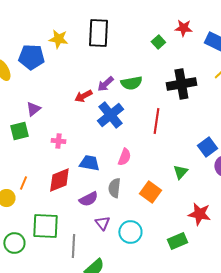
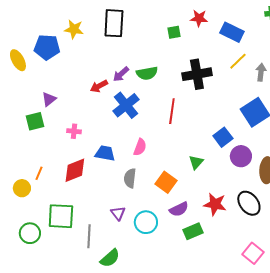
green square: (158, 42) -> (174, 32), turned 32
purple semicircle: (88, 199) -> (179, 209), moved

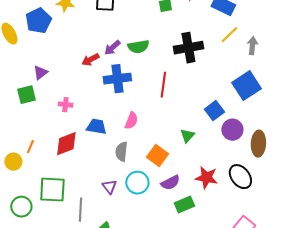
blue pentagon: (47, 47) -> (38, 21), turned -30
blue cross: (126, 105) -> (117, 79), turned 32
cyan circle: (146, 222) -> (137, 183), moved

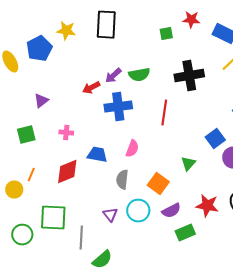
green square: (26, 95) -> (26, 135), moved

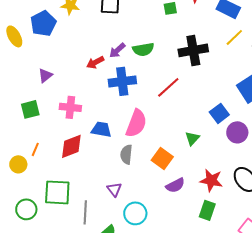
red line: (164, 113) -> (168, 87), turned 40
pink cross: (66, 133) -> (70, 107), size x1.5
pink semicircle: (132, 149) -> (136, 123), size x1.6
cyan circle: (138, 211) -> (135, 213), moved
green rectangle: (185, 233) -> (207, 210), moved, turned -48

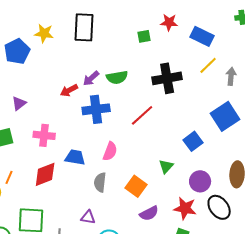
pink semicircle: (136, 123) -> (110, 151), size x0.7
purple circle: (237, 132) -> (200, 181), moved
purple triangle: (114, 189) -> (88, 217), turned -42

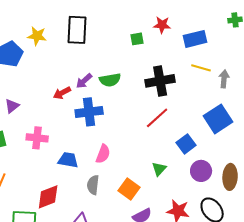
blue rectangle: (202, 36) -> (195, 39), turned -40
yellow line: (208, 65) -> (201, 68), turned 60
red line: (142, 115) -> (157, 118), moved
red diamond: (45, 174) -> (48, 197), moved
purple circle: (200, 181) -> (201, 171), moved

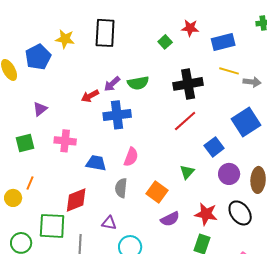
green square: (137, 39) -> (165, 42), turned -32
gray arrow: (224, 79) -> (252, 82), turned 90

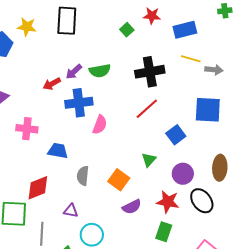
blue square: (246, 122) -> (208, 110), turned 36
pink semicircle: (131, 157) -> (100, 125), moved
purple circle: (229, 174) -> (183, 174), moved

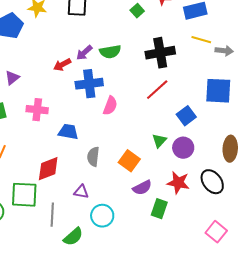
purple circle: (183, 174) -> (183, 148), moved
green rectangle: (164, 232) -> (159, 209), moved

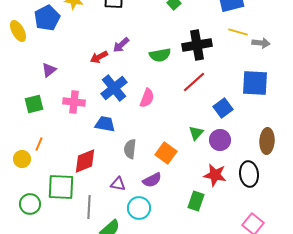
green semicircle: (110, 52) -> (160, 55), moved
blue cross: (89, 84) -> (114, 88), moved, turned -32
black ellipse: (212, 182) -> (249, 174), turned 30
purple semicircle: (142, 188) -> (152, 180), moved

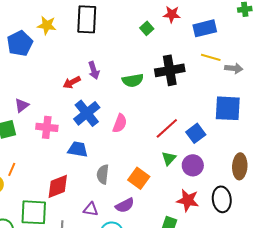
purple arrow: (121, 45) -> (94, 70), turned -66
purple triangle: (49, 70) -> (22, 105), moved
red line: (194, 82) -> (167, 128), moved

